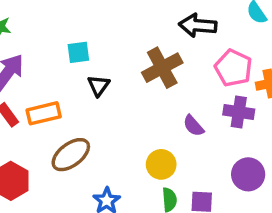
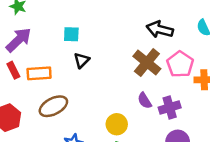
brown cross: (162, 68) -> (147, 62), moved, turned -32
purple cross: (239, 112) -> (170, 107), moved, turned -35

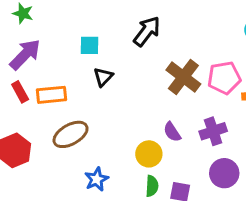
black arrow: (160, 29) -> (147, 31), moved, turned 115
pink pentagon: (180, 64) -> (224, 78), turned 30
purple semicircle: (145, 101) -> (172, 132), moved

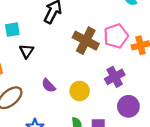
purple semicircle: (172, 132) -> (49, 86), moved
yellow circle: (149, 154) -> (80, 91), moved

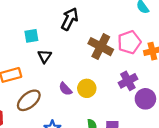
yellow circle: (80, 91) -> (87, 88), moved
purple circle: (128, 106) -> (145, 99), moved

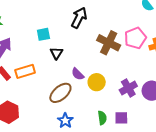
purple cross: (128, 81) -> (128, 88), moved
purple semicircle: (65, 89) -> (78, 74), moved
brown ellipse: (29, 100) -> (60, 93), moved

